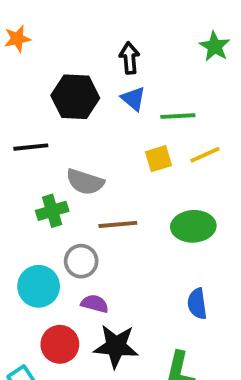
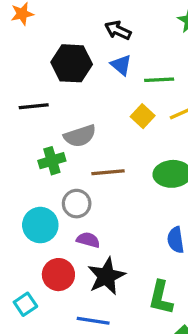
black arrow: (129, 58) -> (118, 30), turned -60
yellow square: (159, 159) -> (143, 116), turned -30
gray semicircle: (85, 182) -> (80, 136), turned -36
black star: (116, 346) -> (106, 276), turned -30

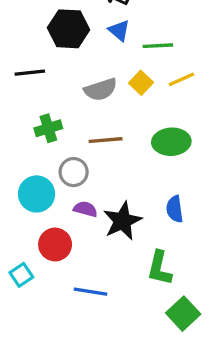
gray semicircle: (80, 136) -> (101, 90), moved
black star: (106, 276) -> (122, 221), moved

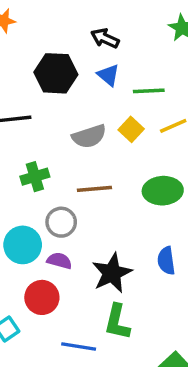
purple semicircle: (85, 209) -> (59, 261), moved
green L-shape: (160, 268) -> (117, 322), moved

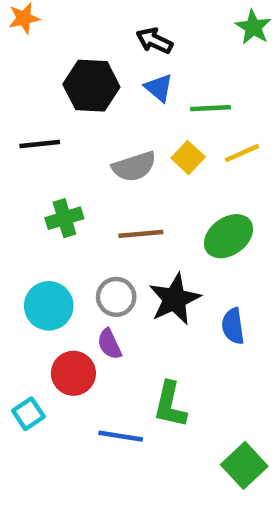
green ellipse: (163, 191) -> (229, 236), turned -33
gray circle: (61, 222) -> (116, 297), moved
purple semicircle: (59, 261) -> (109, 344), moved, turned -130
black star: (112, 273) -> (175, 299), moved

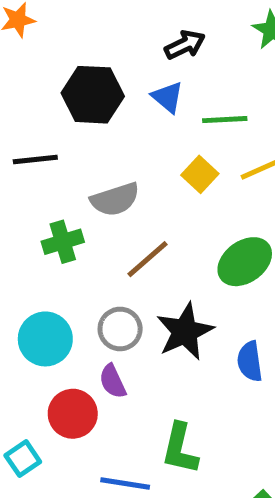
black arrow: (154, 41) -> (185, 45), moved, turned 129
gray semicircle: (134, 167) -> (115, 199), moved
brown line: (141, 234) -> (147, 259), turned -36

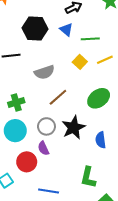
green cross: (63, 242) -> (16, 102), moved
green L-shape: (180, 449) -> (88, 177), moved

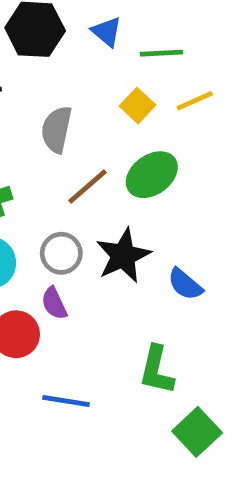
gray semicircle: (44, 72) -> (57, 129), turned 120
green ellipse: (99, 98) -> (152, 175), moved
blue semicircle: (101, 140) -> (185, 284), turned -42

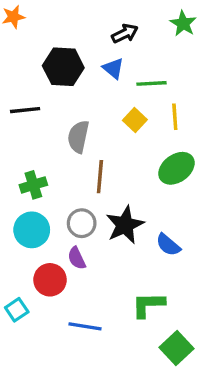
yellow line: (195, 101) -> (175, 117), turned -70
green ellipse: (152, 175) -> (176, 168), moved
brown line: (87, 187) -> (100, 177), turned -44
green L-shape: (157, 370) -> (148, 305), turned 76

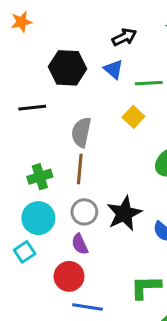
brown line: (100, 177) -> (80, 169), moved
red circle: (50, 280) -> (69, 276), moved
cyan square: (17, 310) -> (25, 252), moved

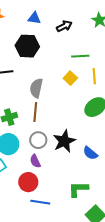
blue triangle: (113, 69) -> (34, 18), moved, turned -32

